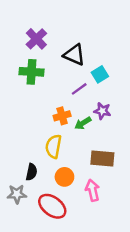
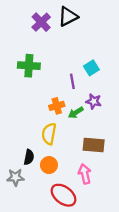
purple cross: (36, 39) -> (41, 22), moved
black triangle: (74, 55) -> (68, 17), moved, turned -50
purple line: (79, 89) -> (72, 81), turned -64
orange circle: (64, 177) -> (49, 165), moved
red ellipse: (52, 206) -> (63, 195), moved

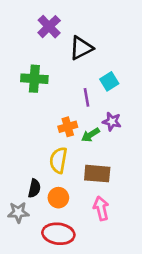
black triangle: (68, 17) -> (81, 48), moved
brown rectangle: (94, 145) -> (97, 174), moved
red ellipse: (63, 195) -> (58, 234), moved, turned -30

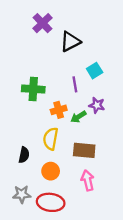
green cross: (34, 79) -> (33, 89), moved
black semicircle: (34, 188) -> (24, 155), moved
gray star: (18, 212) -> (22, 194), moved

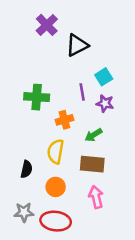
purple star: (97, 105) -> (105, 103), moved
green arrow: (78, 117) -> (94, 135), moved

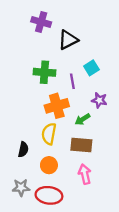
purple cross: (47, 25) -> (41, 22), turned -30
green cross: (37, 97) -> (44, 72), moved
purple star: (105, 103) -> (99, 100), moved
orange cross: (64, 120) -> (57, 106), size x1.5

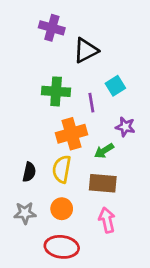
black semicircle: (23, 149) -> (29, 172), moved
gray star: (21, 188) -> (25, 213), moved

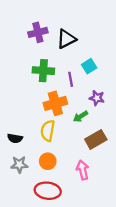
purple cross: (52, 28) -> (38, 32), moved, turned -30
black semicircle: (29, 172) -> (15, 138), moved, turned 88
brown rectangle: (103, 183) -> (96, 139), moved, turned -35

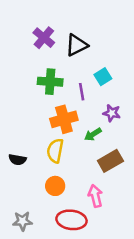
purple cross: (38, 32) -> (44, 38), turned -36
gray star: (19, 165) -> (22, 221), moved
red ellipse: (48, 191) -> (71, 220), moved

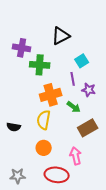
purple cross: (44, 38) -> (22, 48), moved, turned -30
purple line: (82, 92) -> (73, 79), moved
green arrow: (93, 134) -> (74, 107), turned -112

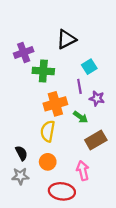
purple cross: (22, 48) -> (24, 52), turned -30
black semicircle: (14, 127) -> (21, 153), moved, turned -128
gray star: (18, 176) -> (20, 176), moved

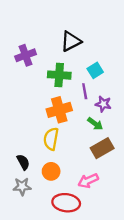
green cross: (43, 71) -> (59, 75), moved
green arrow: (81, 117) -> (95, 124), moved
pink arrow: (83, 171) -> (88, 181), turned -102

